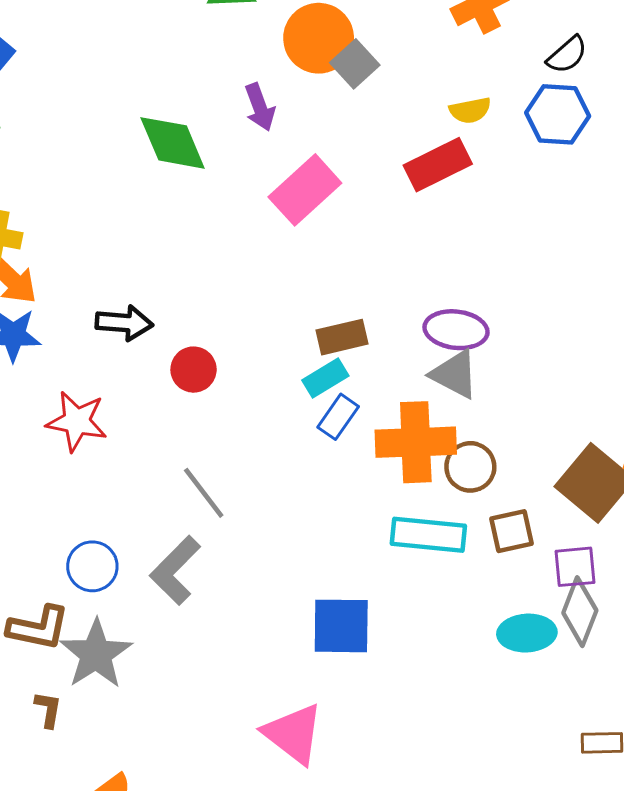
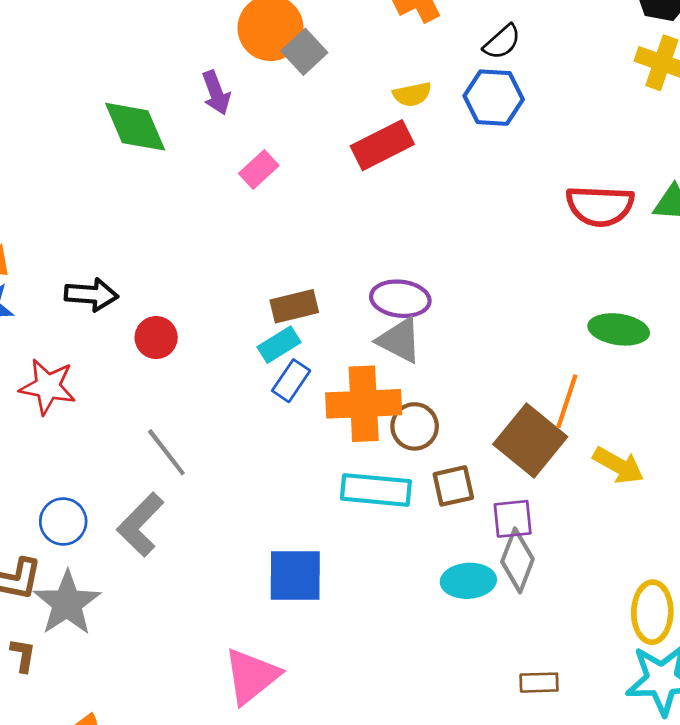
pink rectangle: (305, 190) -> (259, 170), size x0.6
pink triangle: (293, 734) -> (251, 676), turned 44

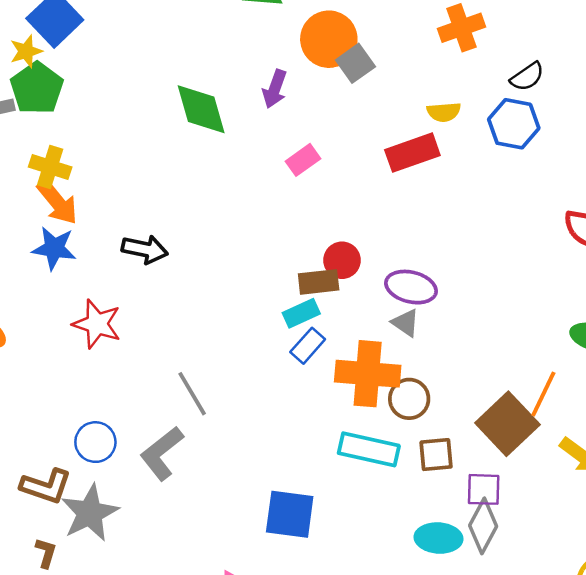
purple arrow: (216, 93) -> (275, 89), turned 33
red circle: (156, 338) -> (342, 260), moved
gray triangle: (399, 340) -> (406, 323), size x0.7

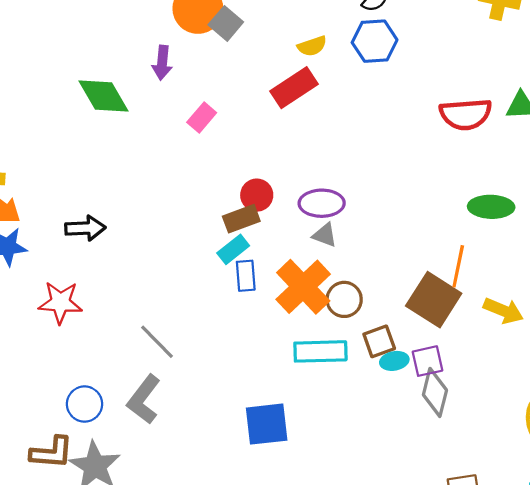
blue rectangle: (308, 346) -> (246, 276), turned -32
orange cross: (368, 374) -> (303, 287), turned -34
cyan ellipse: (438, 538) -> (394, 361), moved, size x0.7

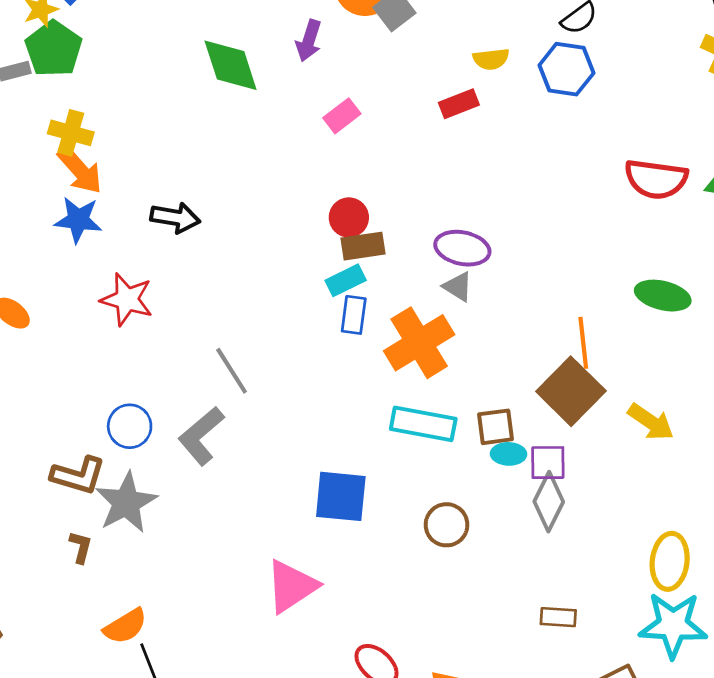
red rectangle: (294, 88) -> (459, 104), size x0.7
red circle: (257, 195) -> (349, 217), moved
orange line: (458, 266) -> (583, 343), moved, turned -30
brown circle: (344, 299) -> (447, 525), moved

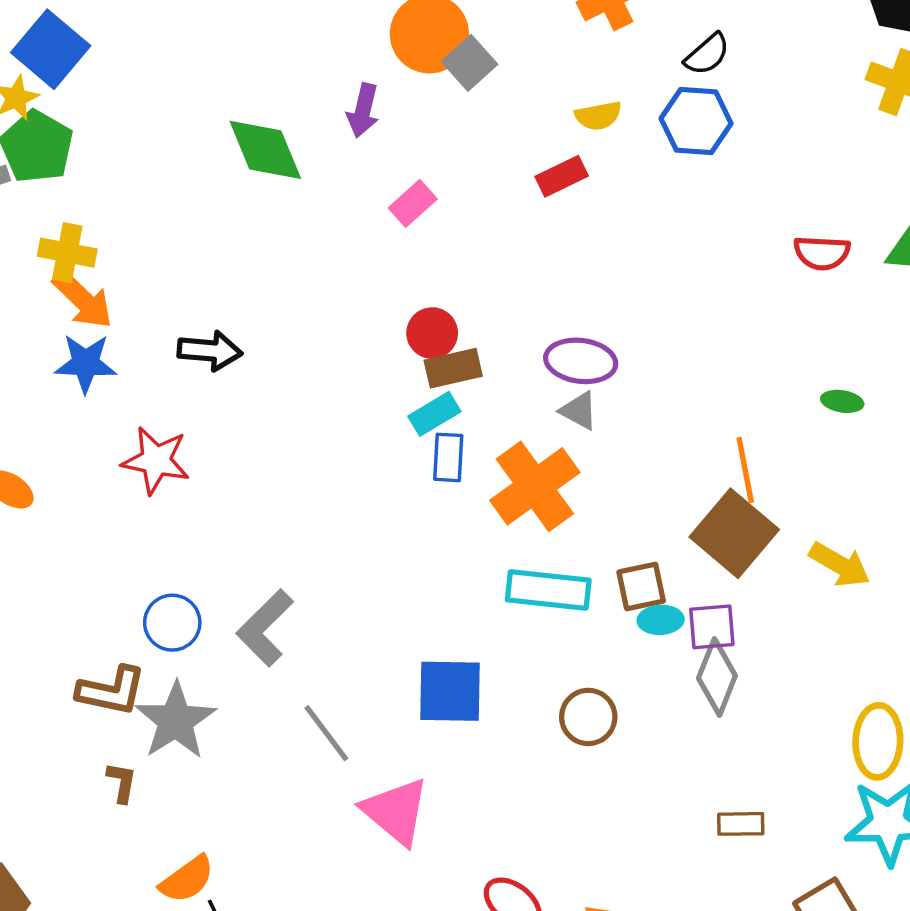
red semicircle: (656, 179) -> (822, 253), size x0.7
green ellipse: (663, 296) -> (842, 401), size x0.6
gray line: (232, 371) -> (326, 733), moved
pink triangle: (291, 586) -> (396, 811), turned -42

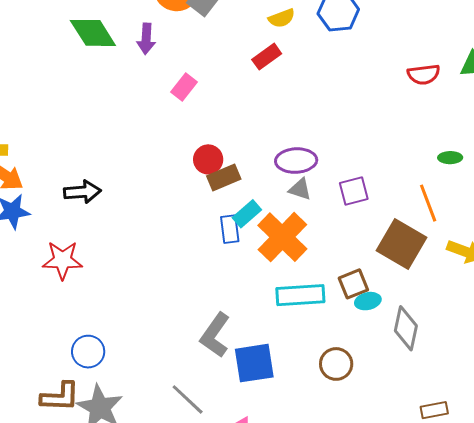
green diamond: (265, 150) -> (93, 33), moved
cyan rectangle: (434, 414) -> (247, 214), moved
orange line: (745, 470) -> (428, 203), moved
purple square: (712, 627) -> (354, 191), moved
gray L-shape: (265, 628) -> (215, 335), moved

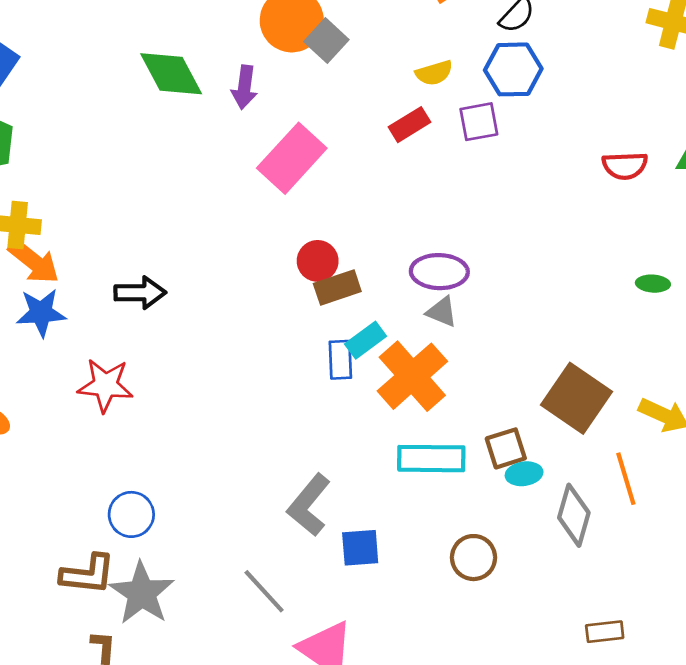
pink rectangle: (184, 87) -> (292, 158), size x1.8
purple square: (354, 191) -> (479, 122), moved
orange line: (428, 203) -> (626, 479), moved
blue square: (254, 363) -> (360, 548), size x0.7

